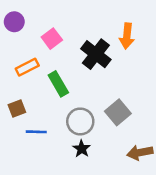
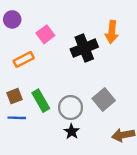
black cross: (96, 54) -> (84, 48), turned 30
green rectangle: (58, 84) -> (41, 101), moved
blue line: (36, 132) -> (17, 118), moved

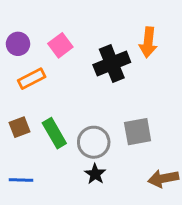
purple circle: (12, 19) -> (18, 44), moved
gray square: (104, 100) -> (138, 132), turned 30
blue line: (17, 118) -> (21, 180), moved

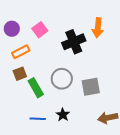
brown square: (20, 127) -> (20, 74), moved
gray circle: (94, 142) -> (62, 79), moved
blue line: (21, 180) -> (38, 119), moved

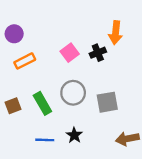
pink square: (40, 30) -> (70, 53), moved
black cross: (74, 42) -> (98, 53), moved, size x0.6
brown square: (20, 74) -> (13, 106), moved

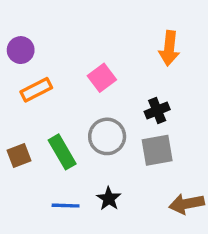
black cross: (98, 53) -> (157, 111), moved

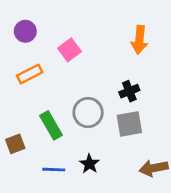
purple circle: (21, 50) -> (25, 31), moved
pink square: (102, 78) -> (69, 50), moved
brown square: (19, 155) -> (15, 144), moved

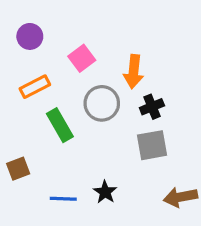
orange arrow: (139, 40) -> (134, 72), moved
gray circle: (88, 113) -> (102, 103), moved
green rectangle: (51, 125) -> (60, 125), moved

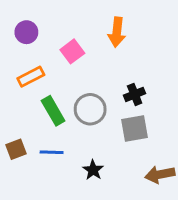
orange arrow: (134, 72) -> (117, 32), moved
gray circle: (102, 103) -> (90, 109), moved
blue line: (63, 199) -> (52, 152), moved

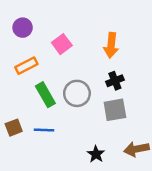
orange arrow: (117, 32) -> (111, 45), moved
black star: (93, 170) -> (96, 154), moved

